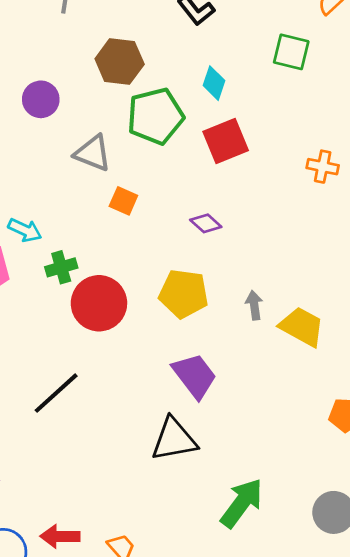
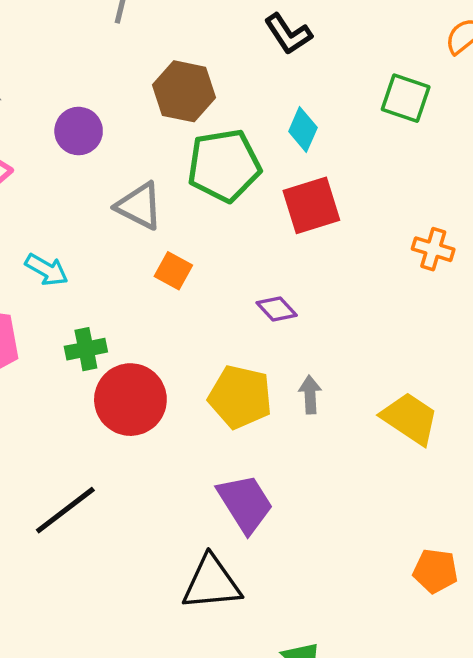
cyan arrow: (25, 230) -> (47, 270), moved
gray arrow: (254, 305) -> (310, 395), moved
yellow trapezoid: (302, 327) -> (410, 418), moved

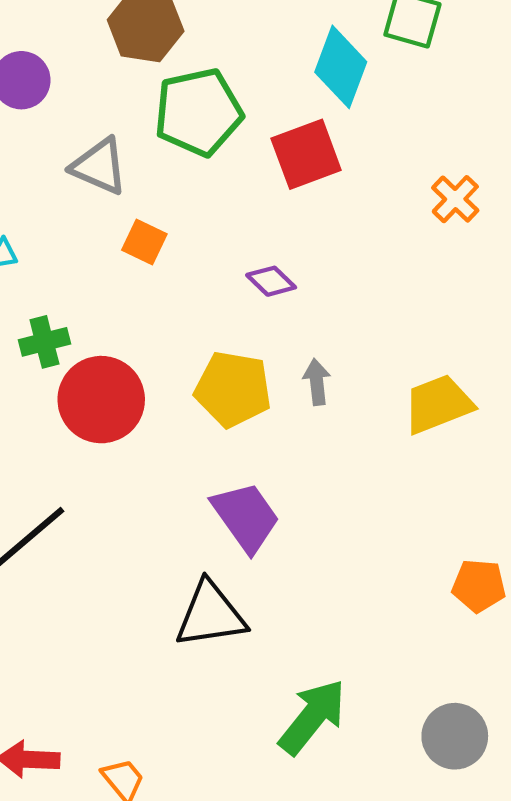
cyan diamond: (303, 130) -> (341, 67), moved, size x1.5
orange cross: (433, 249) -> (455, 199), turned 30
yellow trapezoid: (410, 418) -> (438, 404), turned -52

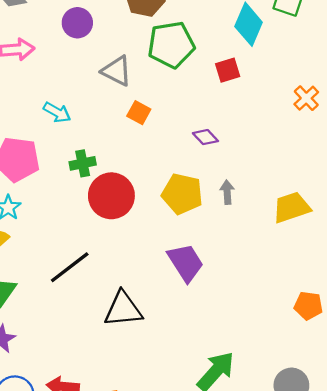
red square: (306, 154) -> (228, 70), size x0.7
black triangle: (211, 615) -> (123, 309), moved

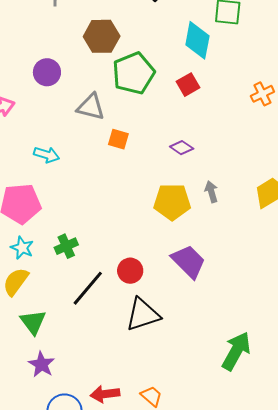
orange cross: (306, 98) -> (262, 94), turned 30
green cross: (83, 163) -> (66, 246), moved
red circle: (111, 196) -> (130, 271), moved, size x0.6

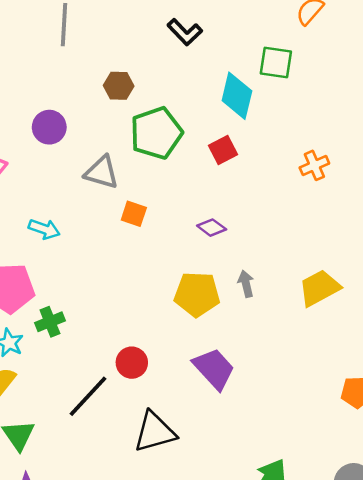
brown hexagon: (102, 36) -> (119, 86), size x0.7
green cross: (66, 246) -> (50, 322), moved
red circle: (130, 271) -> (132, 363), moved

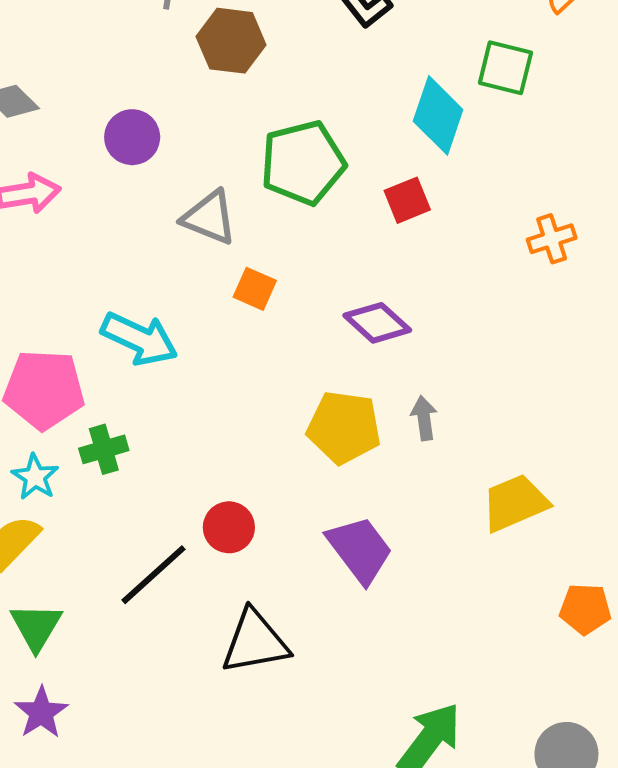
brown hexagon: (119, 86) -> (231, 41), moved, size x1.4
purple diamond: (212, 228) -> (377, 323), size x1.4
cyan arrow: (44, 229) -> (139, 339), moved, size x1.5
yellow trapezoid: (319, 288) -> (515, 503), moved

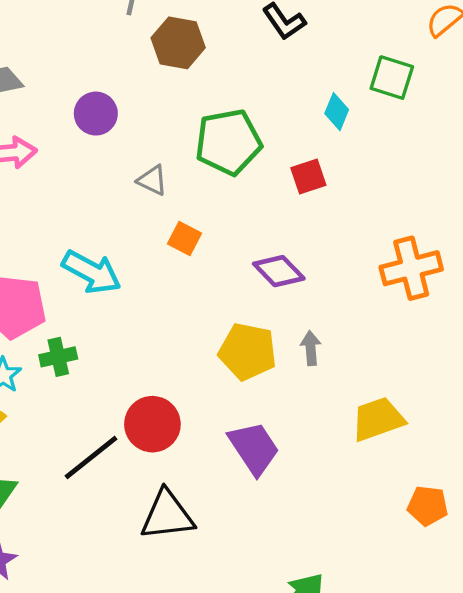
cyan diamond: (438, 115) -> (337, 112), size x0.6
gray triangle: (209, 218) -> (152, 180), size x0.7
orange cross: (552, 239) -> (411, 268), moved, size x1.6
red circle: (229, 527) -> (152, 424), size x1.4

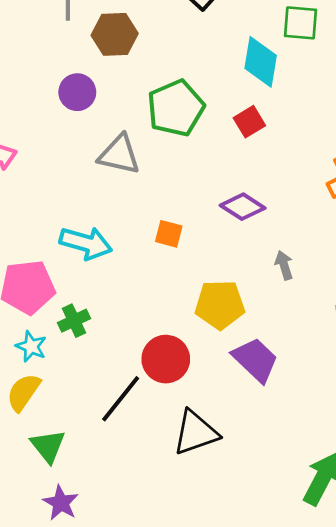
cyan diamond: (337, 112) -> (261, 62), size x1.6
purple circle: (96, 114) -> (77, 92), moved
gray triangle: (152, 180) -> (119, 155), size x1.6
orange square: (184, 238) -> (169, 234), moved
yellow pentagon: (248, 352) -> (220, 305), moved

